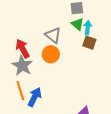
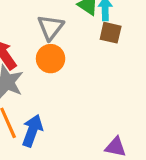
gray triangle: (53, 35) -> (51, 27), turned 36

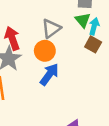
blue arrow: (32, 131) -> (49, 74), moved

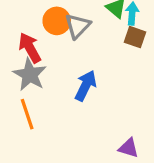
orange circle: (45, 51) -> (57, 21), moved

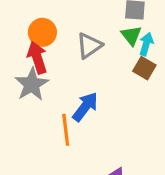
orange circle: (57, 21) -> (42, 32), moved
orange line: (27, 114) -> (66, 130), moved

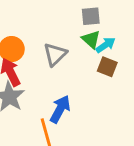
cyan arrow: (146, 44) -> (106, 45), turned 48

